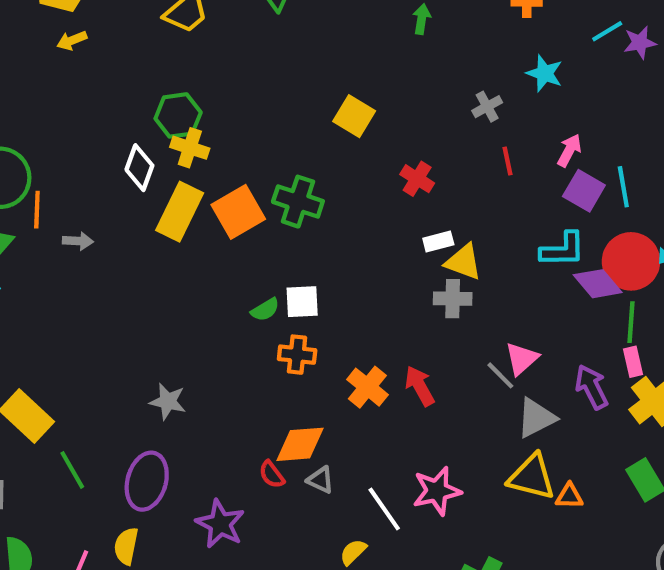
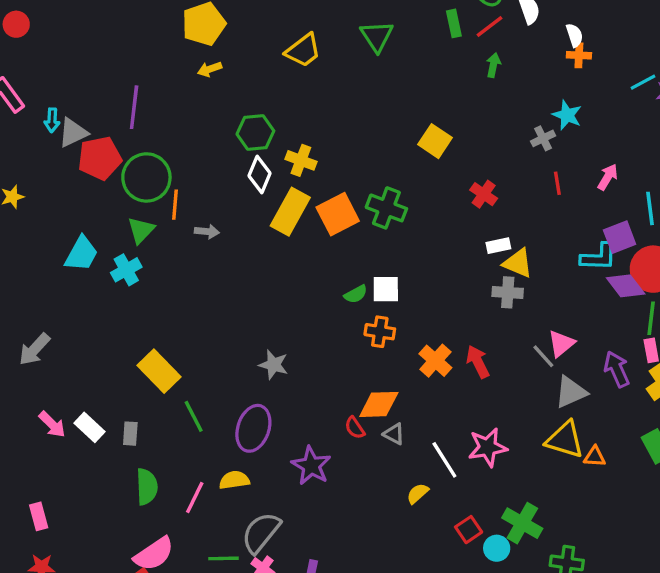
cyan star: (545, 73) -> (567, 115), moved
green hexagon: (178, 115) -> (255, 133), moved
purple square: (584, 191) -> (620, 237), moved, turned 36
yellow semicircle: (126, 546) -> (234, 480), turned 68

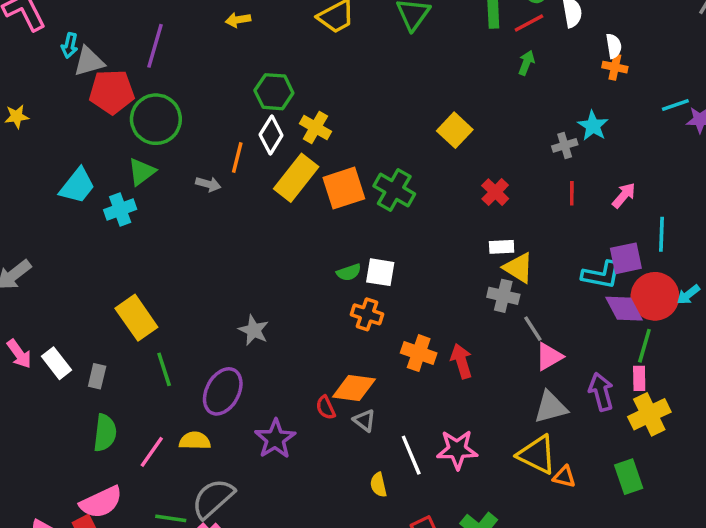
orange line: (175, 205) -> (237, 158), moved
gray line: (543, 356) -> (533, 329), moved
orange cross: (435, 361) -> (419, 353), turned -32
yellow semicircle: (418, 493) -> (378, 485), turned -70

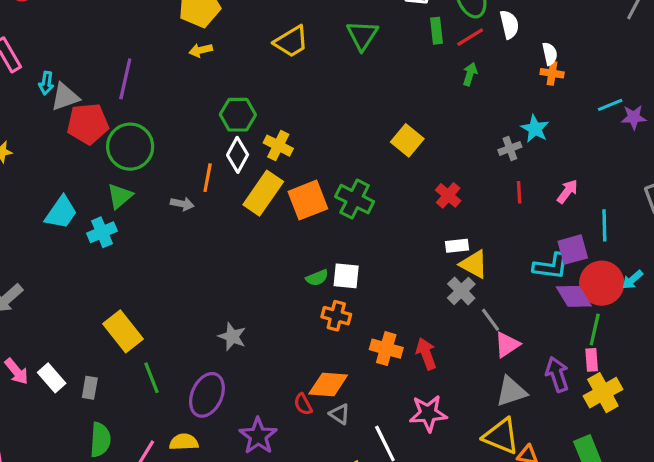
gray cross: (503, 296) -> (461, 291), turned 36
pink star: (457, 450) -> (428, 413), moved

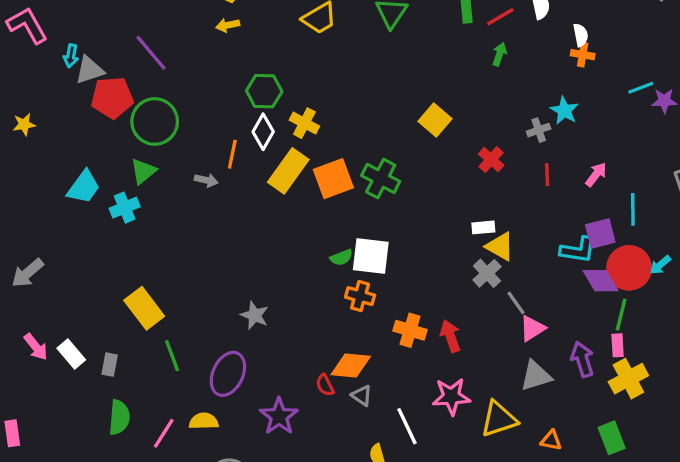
purple line: (125, 79) -> (151, 53), turned -54
red cross: (448, 195) -> (491, 160), moved
white square: (346, 276) -> (371, 256), size x1.4
yellow triangle: (501, 436) -> (499, 419), moved, turned -42

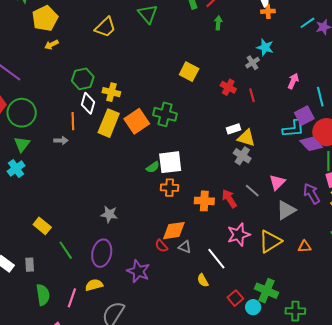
red line: (547, 175) -> (252, 95), moved
gray line: (516, 303) -> (252, 191), moved
yellow rectangle: (144, 308) -> (42, 226), size x0.7

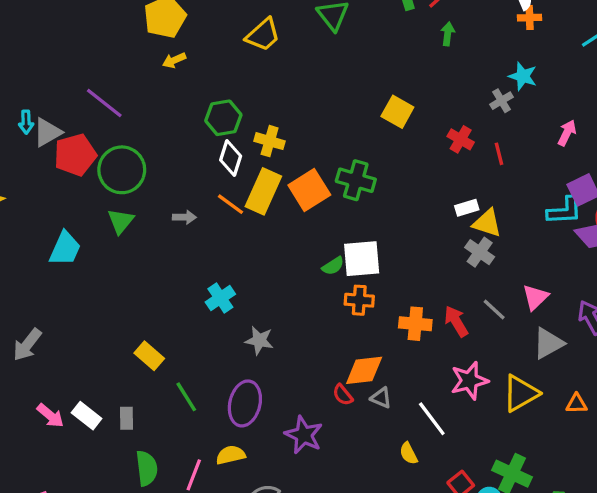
orange line: (73, 121) -> (230, 204), moved, turned -54
cyan cross: (16, 168) -> (220, 298), moved

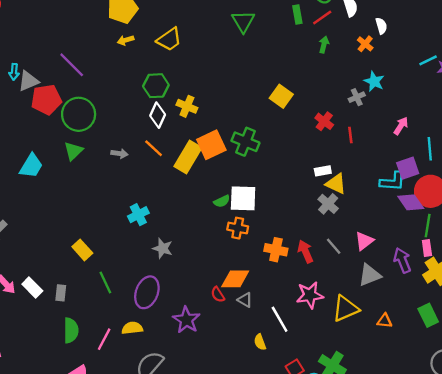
orange cross: (530, 18) -> (365, 44), moved, turned 35
yellow trapezoid: (263, 35) -> (169, 39), moved
yellow rectangle: (263, 191) -> (188, 157), moved

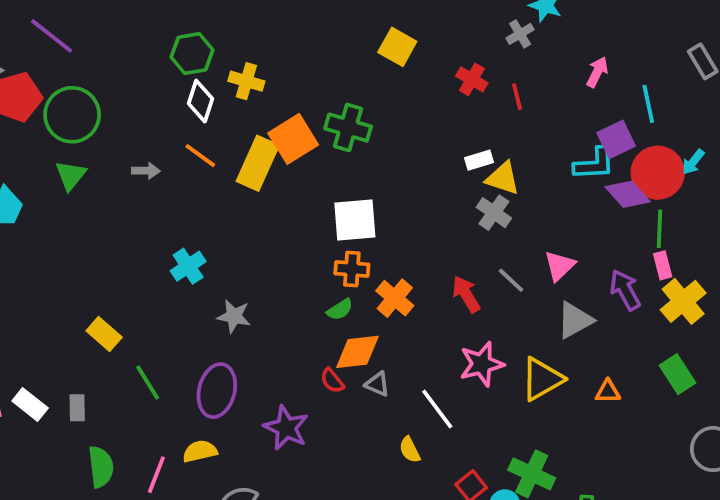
green semicircle: (222, 201) -> (340, 310), moved
orange cross: (276, 250) -> (395, 298), moved, turned 35

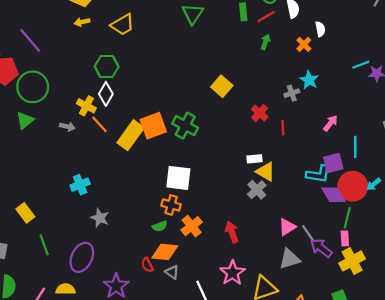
yellow cross: (246, 81) -> (86, 106), moved
gray line: (511, 280) -> (308, 233), moved
purple arrow: (625, 290) -> (321, 248), turned -35
pink star: (482, 364) -> (233, 273), turned -30

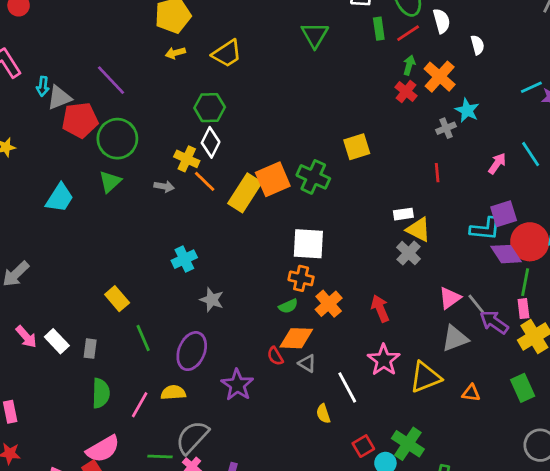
orange cross: (304, 44) -> (440, 77), moved, size x1.6
yellow square: (222, 86) -> (357, 147), moved, turned 35
red cross: (260, 113) -> (406, 92), moved
cyan line: (355, 147) -> (531, 154), moved, turned -30

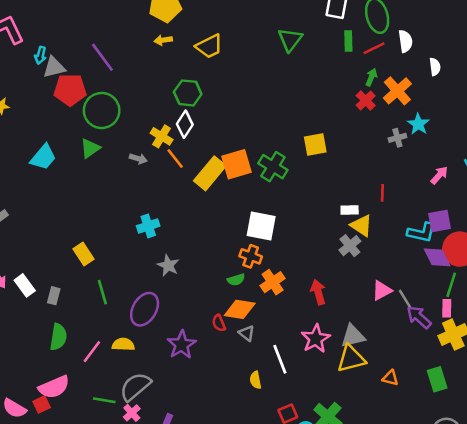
red line: (437, 173) -> (382, 193), moved
gray triangle: (455, 338) -> (353, 336), moved

